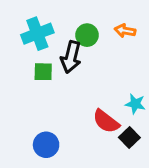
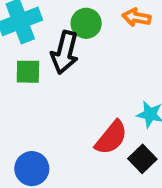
red semicircle: (106, 121) -> (111, 138), turned -88

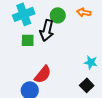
red semicircle: (111, 138) -> (43, 74), moved

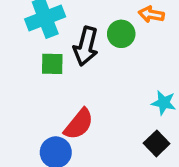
green circle: (58, 15) -> (121, 34), moved

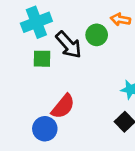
black arrow: (86, 46) -> (69, 45), turned -56

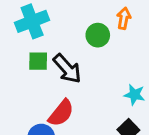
orange arrow: (120, 19) -> (124, 18), turned 90
black arrow: (69, 45) -> (67, 69), moved

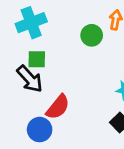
black arrow: (67, 69) -> (30, 79), moved

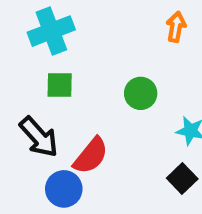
green circle: (92, 35) -> (141, 93), moved
black arrow: (30, 79) -> (39, 137), moved

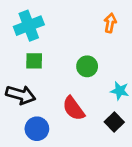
black arrow: (39, 137) -> (21, 95), turned -32
red semicircle: (91, 156) -> (74, 108), moved, turned 105

